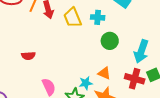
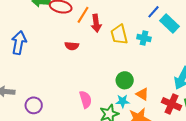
green circle: (110, 41) -> (125, 80), moved
red semicircle: (28, 56) -> (72, 46), moved

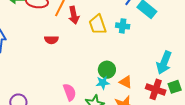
cyan star: (123, 101) -> (103, 83), moved

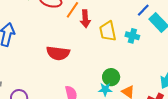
red semicircle: (51, 40) -> (58, 53), moved, size x1.6

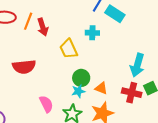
yellow trapezoid: (108, 31) -> (69, 49), moved

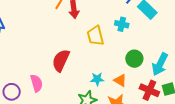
red semicircle: (24, 67) -> (61, 60), moved, turned 110
green circle: (81, 78) -> (134, 59), moved
pink semicircle: (46, 104) -> (37, 83), moved

